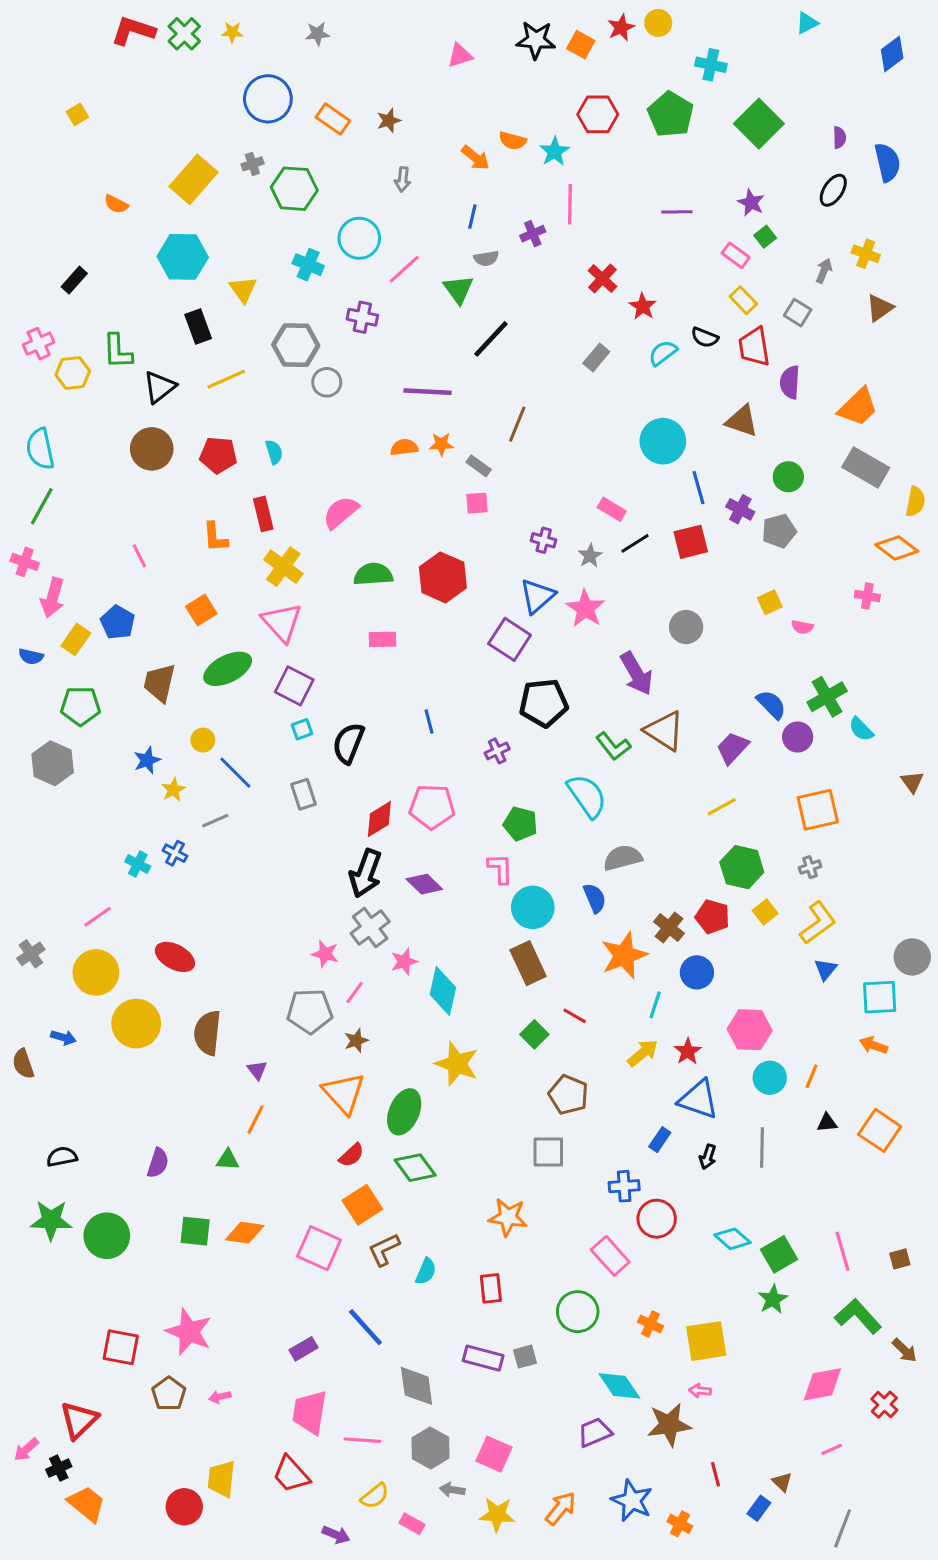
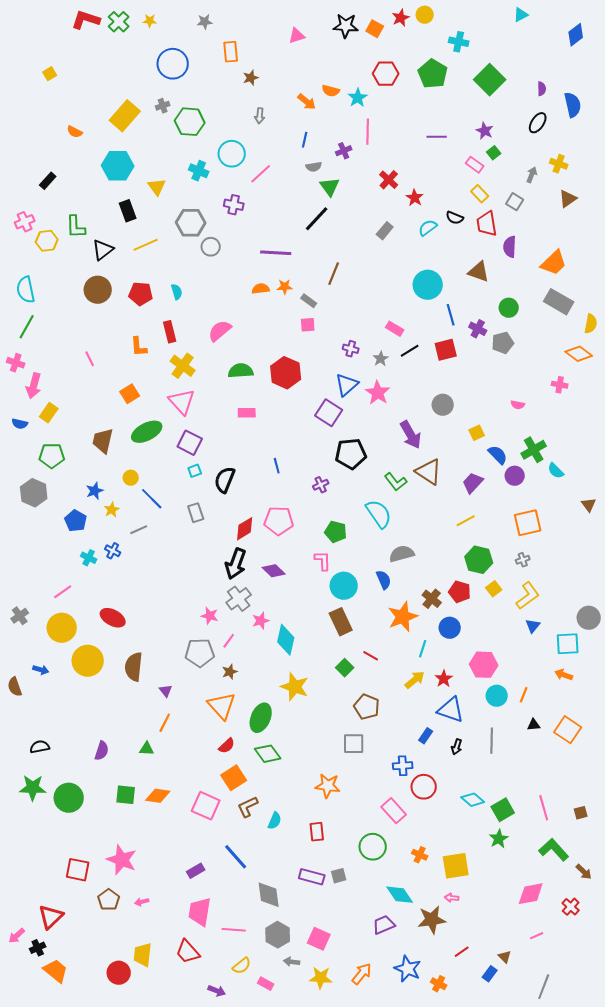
orange rectangle: (333, 119) -> (231, 52), moved, turned 50
green triangle: (458, 289) -> (330, 187), moved
yellow square: (770, 602) -> (477, 433), moved
blue pentagon: (118, 622) -> (76, 521), moved
red line: (716, 1474) -> (462, 952), turned 70

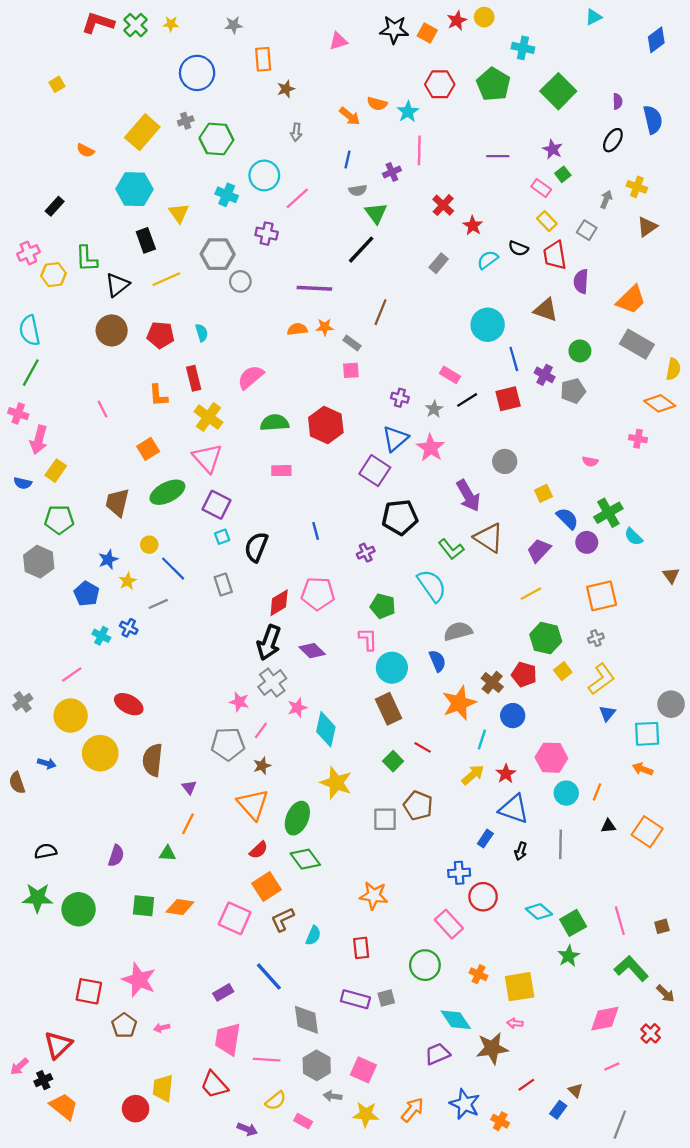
gray square: (354, 744) -> (385, 819), moved

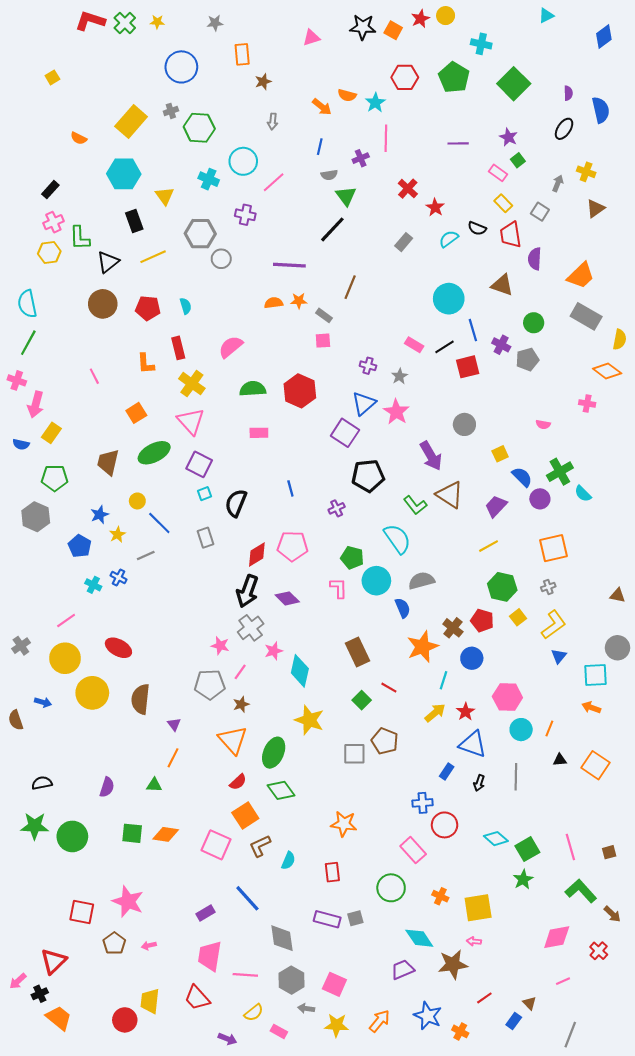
pink cross: (28, 253) -> (53, 222), moved
black line: (467, 400) -> (445, 347), moved
brown triangle: (671, 575) -> (618, 595), moved, turned -42
cyan circle: (392, 668) -> (376, 581), moved

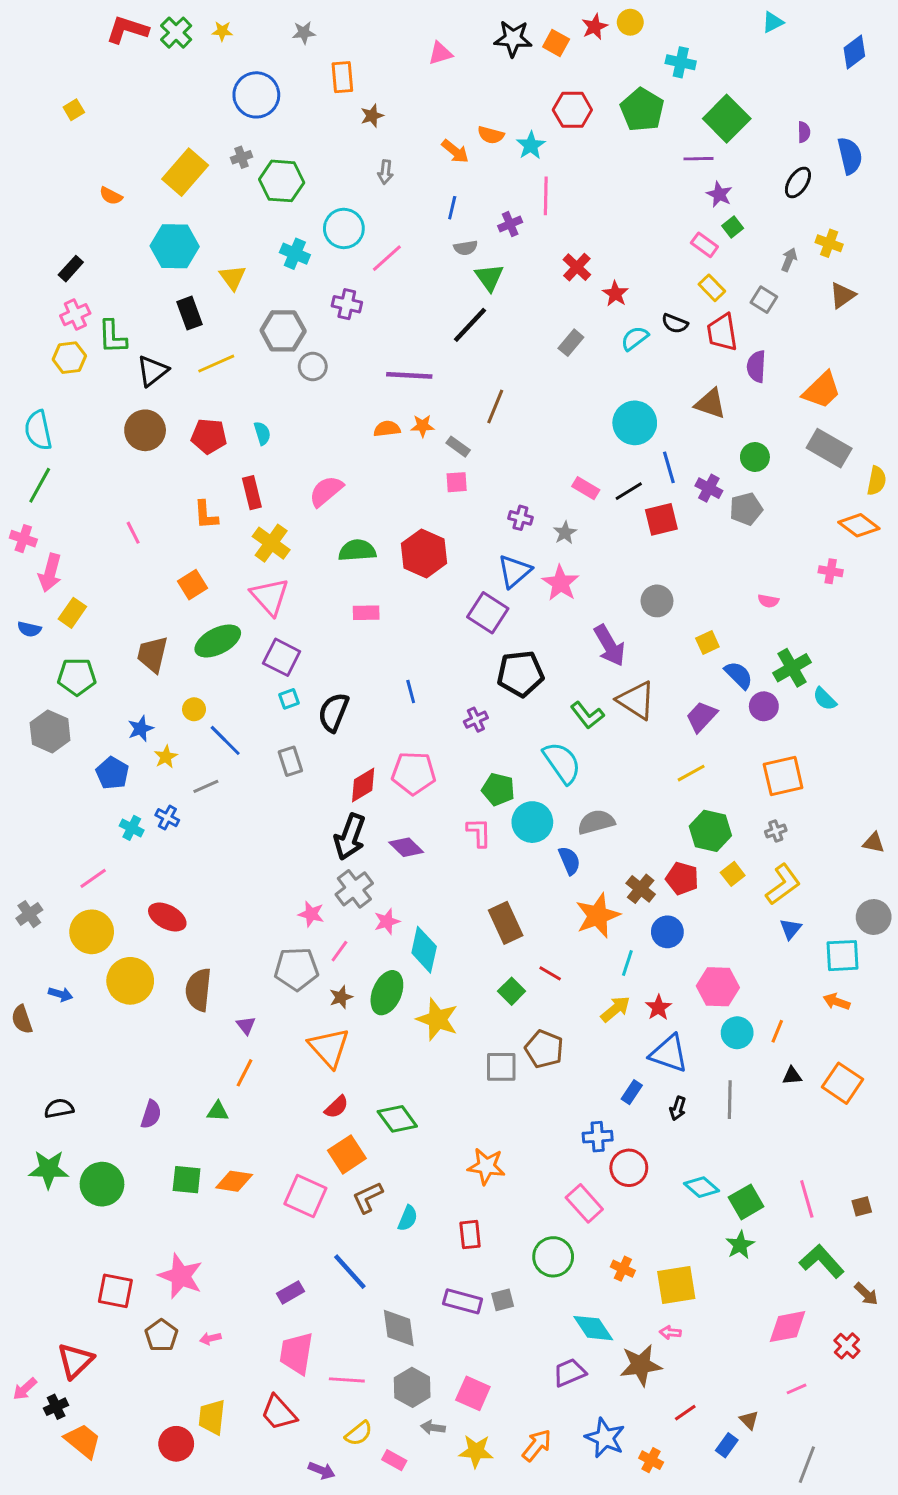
purple line: (458, 143) -> (699, 159), moved
green ellipse: (274, 753) -> (387, 993), moved

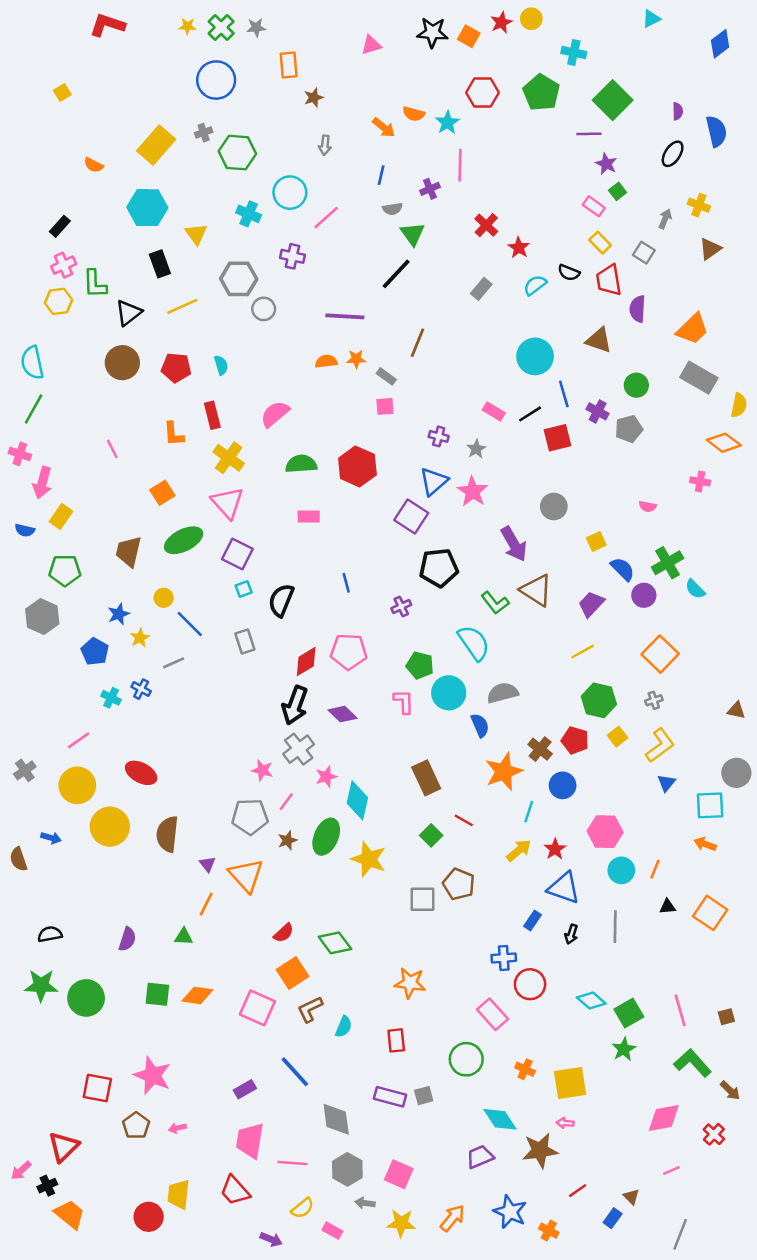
green cross: (176, 33) -> (221, 27), moved
orange square: (783, 776) -> (660, 654), turned -33
orange triangle: (329, 1048) -> (246, 875), moved

